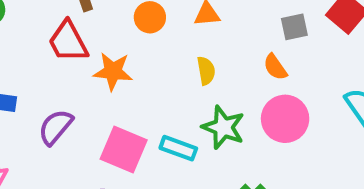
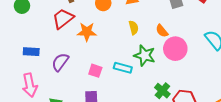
red trapezoid: (68, 42) -> (63, 19), turned 85
orange semicircle: (275, 67) -> (162, 31), moved
pink square: (124, 150) -> (95, 71), size x0.6

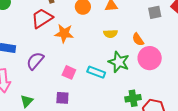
yellow semicircle: (134, 28) -> (111, 34), turned 96
green cross: (162, 91) -> (133, 98), turned 35

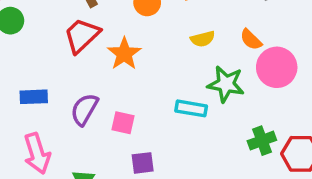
orange star: (64, 33) -> (124, 54), turned -30
pink square: (69, 72) -> (123, 123), moved

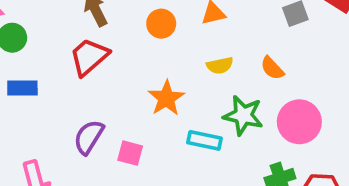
orange star: (124, 54) -> (166, 98), moved
pink circle: (277, 67) -> (299, 122), moved
blue rectangle: (34, 97) -> (22, 88), moved

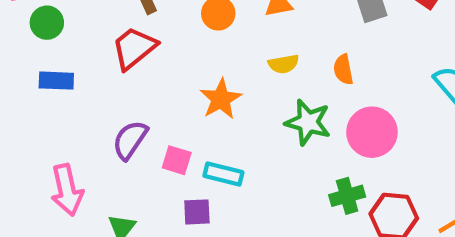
orange semicircle: (272, 68) -> (343, 70), turned 30
cyan rectangle: (205, 140) -> (223, 174), moved

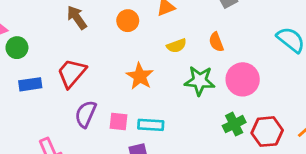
red trapezoid: (134, 48) -> (72, 73), moved

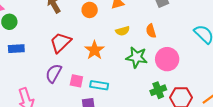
red trapezoid: (72, 73) -> (61, 42), moved

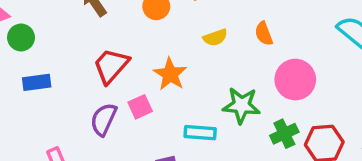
green star: (137, 57) -> (241, 105), moved
pink square: (76, 81) -> (140, 107), moved, turned -32
cyan rectangle: (99, 85) -> (200, 133), moved

